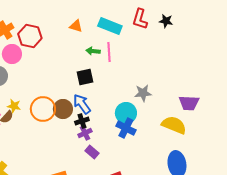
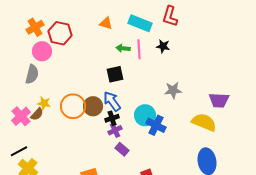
black star: (166, 21) -> (163, 46), moved
cyan circle: (126, 113) -> (145, 115), moved

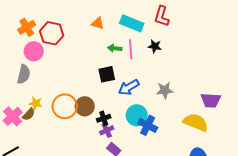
blue arrow: (112, 101) -> (129, 87), moved, turned -85

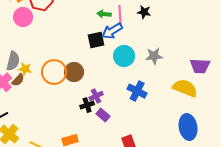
gray semicircle: (24, 74) -> (13, 61), moved
blue arrow: (129, 87) -> (112, 31), moved
cyan circle: (137, 115) -> (124, 56), moved
black cross: (104, 118) -> (87, 105), moved

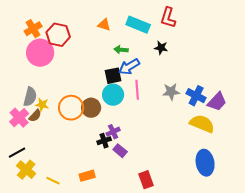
pink line: (120, 15) -> (137, 90), moved
pink circle: (23, 17) -> (40, 53), size x1.4
cyan circle: (124, 56) -> (113, 95), moved
purple trapezoid: (200, 66) -> (217, 102), turned -50
blue cross: (137, 91) -> (196, 96), moved

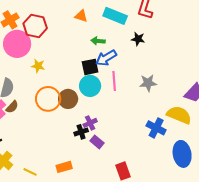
blue cross: (196, 96) -> (156, 128), moved
yellow star: (42, 105) -> (38, 66), moved

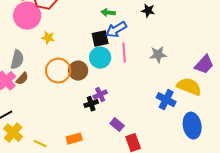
purple rectangle: (97, 142) -> (117, 125), moved

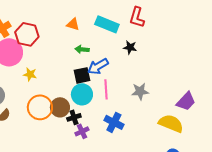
green arrow: (108, 13) -> (82, 49), moved
blue cross: (166, 100) -> (114, 122), moved
black cross: (91, 104) -> (74, 117), moved

